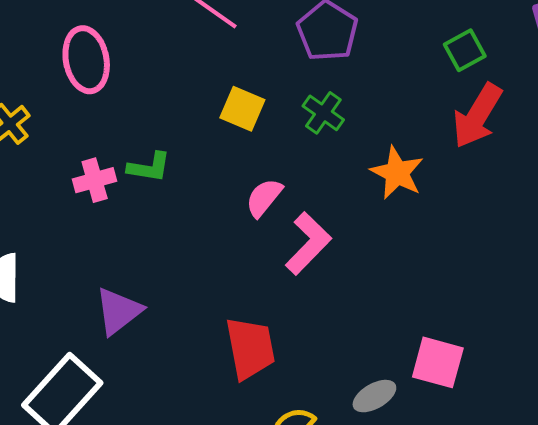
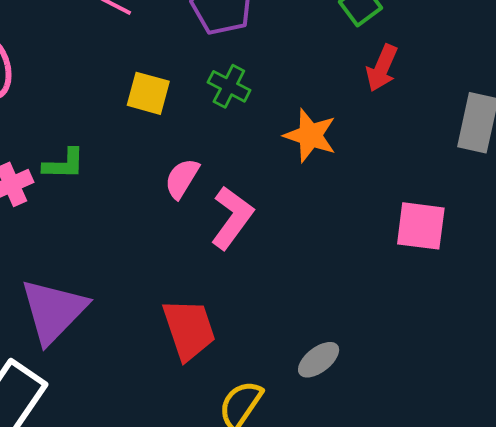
red arrow: (477, 116) -> (382, 68), size x0.7
purple triangle: (119, 311) -> (53, 311), size x1.4
pink square: (438, 362) -> (421, 226), moved

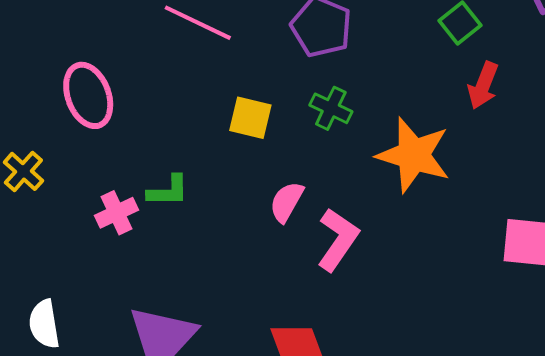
orange star: (310, 135) -> (414, 155), size x1.4

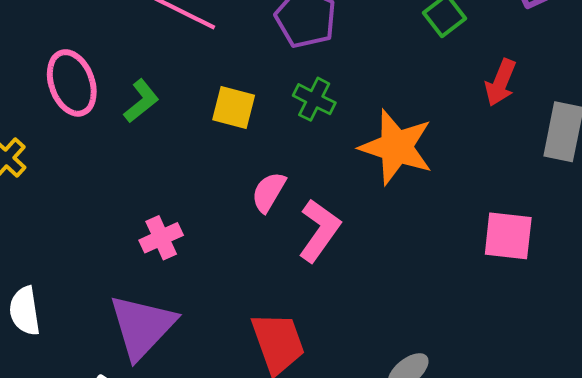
red arrow: (483, 85) -> (501, 83), moved
green L-shape: (168, 191) -> (141, 101), moved, turned -39
pink cross: (117, 213) -> (161, 238), moved

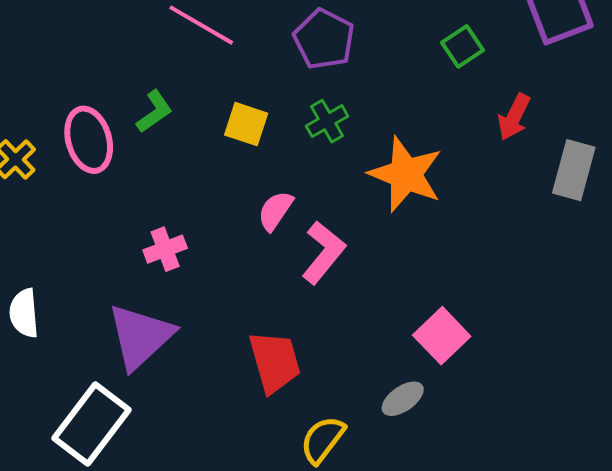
pink ellipse: (72, 83) -> (89, 140), moved
green cross: (314, 99) -> (327, 121), turned 30
pink square: (508, 236) -> (442, 336), moved, turned 36

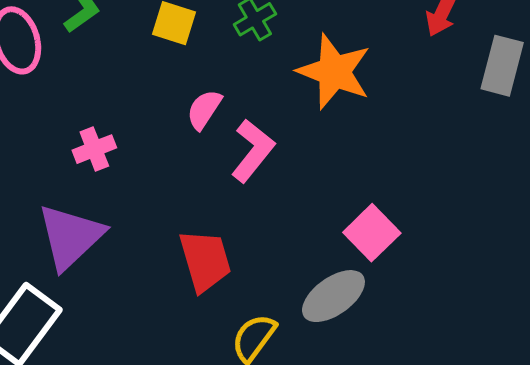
gray ellipse: (403, 399) -> (333, 296), size x1.5

